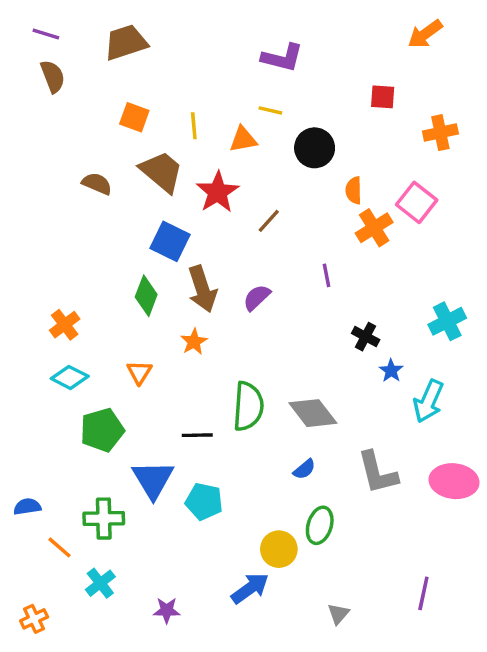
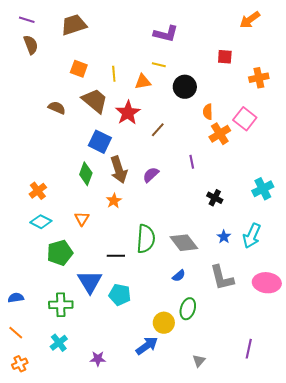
blue star: (391, 371) -> (224, 237), moved
orange line: (60, 547) -> (16, 333), moved

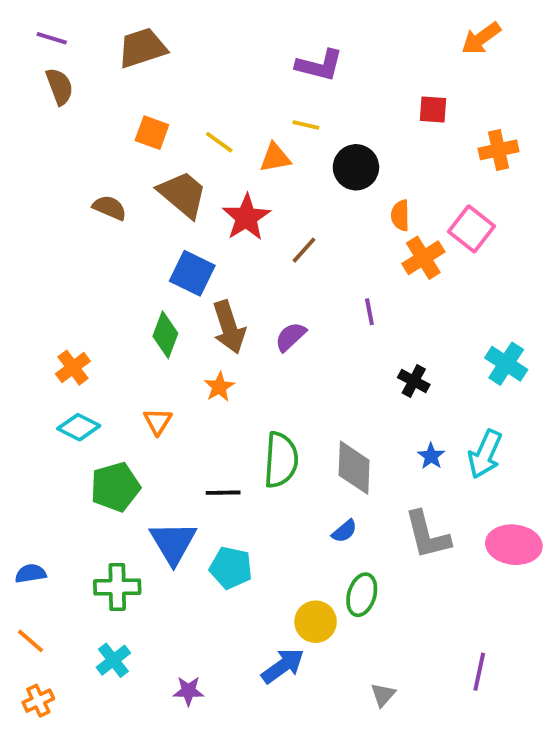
yellow line: (114, 74) -> (219, 142), turned -49
cyan cross: (263, 189) -> (506, 364), turned -30
gray diamond: (184, 243) -> (354, 468), turned 40

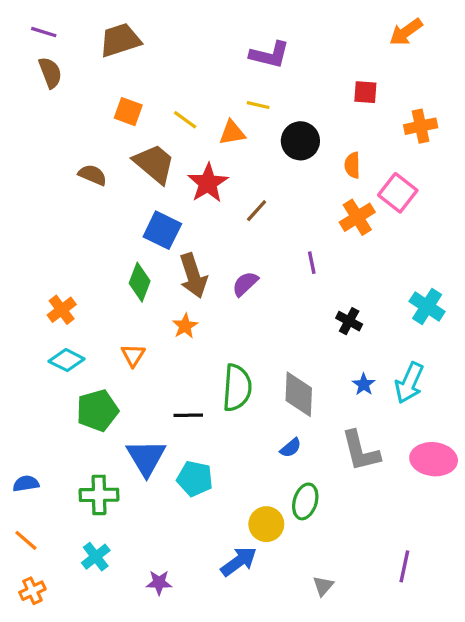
orange semicircle: (400, 215) -> (352, 165), moved

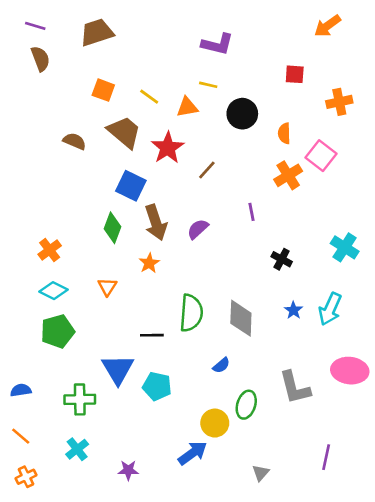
green pentagon: (97, 410) -> (57, 331), moved
blue semicircle: (291, 448) -> (221, 365), moved
gray L-shape: (360, 451) -> (295, 388), moved

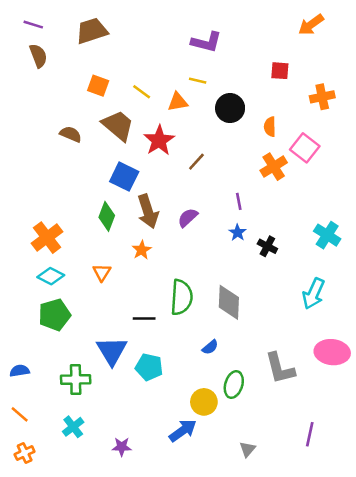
orange cross: (50, 250) -> (47, 238), size x1.4
blue star: (293, 310) -> (238, 233), moved

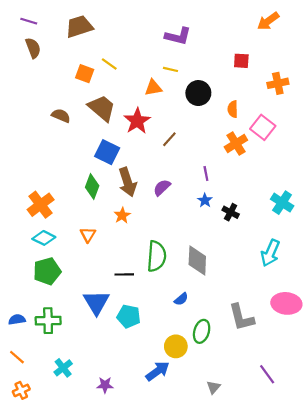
yellow line: (142, 92) -> (109, 64), moved
green cross: (76, 380) -> (48, 321), moved
purple line: (310, 434) -> (267, 374), turned -48

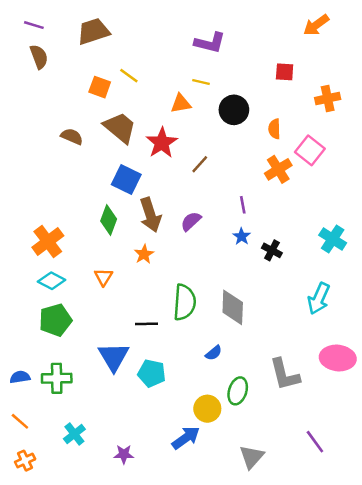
gray triangle: (213, 387) -> (252, 457), size x1.5

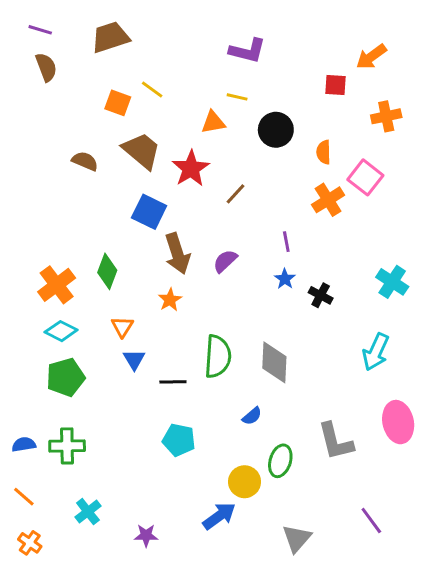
orange arrow: (316, 25) -> (371, 57), moved
green diamond: (109, 220) -> (107, 271), moved
blue triangle: (114, 357) -> (134, 359), moved, size x0.6
pink ellipse: (338, 358) -> (398, 422), turned 72
orange cross: (25, 461) -> (30, 543), turned -30

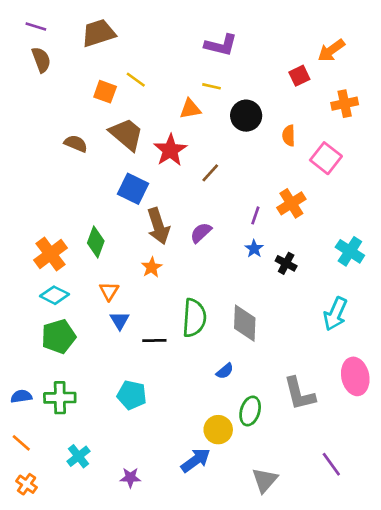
red square: (335, 85) -> (299, 76), turned -30
orange cross: (328, 200) -> (291, 203), moved
purple line: (286, 242) -> (255, 215), turned 30
cyan pentagon: (179, 440) -> (132, 395), moved

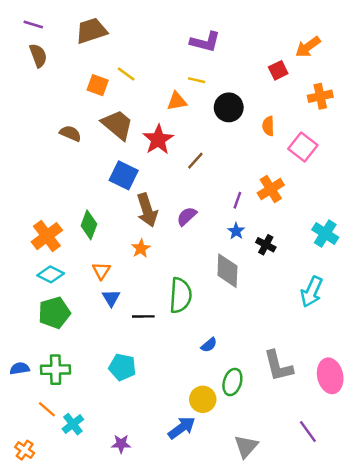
gray diamond: (245, 323) -> (227, 271), moved
pink ellipse: (355, 376) -> (330, 376), moved
orange line: (21, 443) -> (47, 409), moved

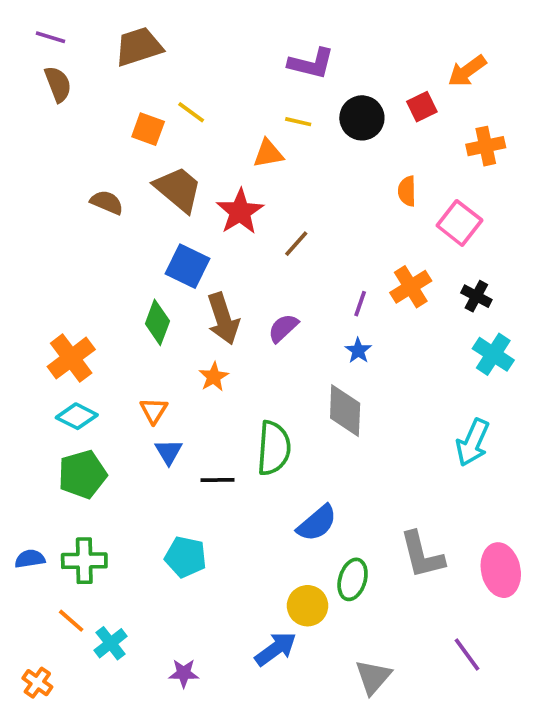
black circle: (229, 107) -> (362, 118), moved
green diamond: (89, 225) -> (157, 322), moved
black cross: (266, 245) -> (476, 296), moved
blue semicircle: (209, 345) -> (317, 523), size x1.6

